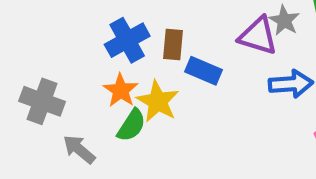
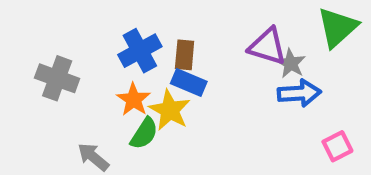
gray star: (284, 21) -> (291, 63), moved
blue rectangle: (204, 71) -> (189, 83), moved
gray cross: (42, 101) -> (57, 78), moved

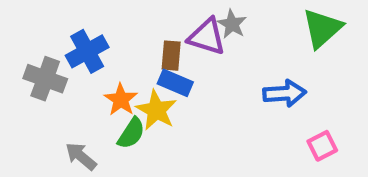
purple triangle: (267, 46) -> (207, 37), moved
blue cross: (140, 51) -> (87, 51), moved
gray star: (291, 63) -> (232, 24), moved

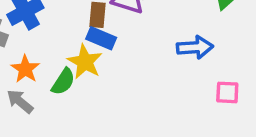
orange star: (121, 100) -> (25, 69), moved
pink square: (322, 146) -> (227, 92), turned 30

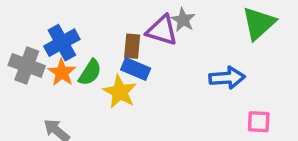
orange star: (25, 69) -> (62, 73), moved
green semicircle: (63, 82) -> (90, 73), moved

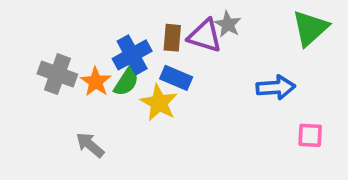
blue cross: (62, 43) -> (132, 55), moved
brown rectangle: (132, 46) -> (172, 38), moved

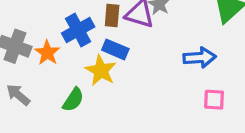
green semicircle: (126, 82) -> (73, 100), moved
pink square: (310, 135) -> (214, 100), moved
gray arrow: (90, 145) -> (18, 95), moved

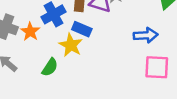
pink square: (214, 100) -> (157, 67), size x1.5

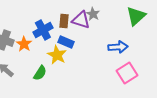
pink square: (157, 67) -> (127, 73), turned -35

